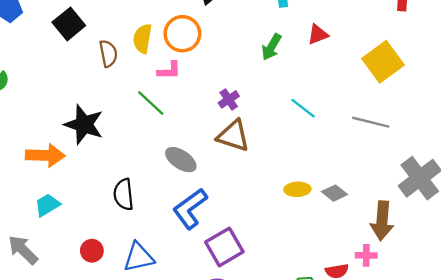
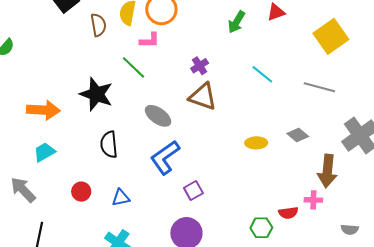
black star: (84, 125) -> (96, 94), moved
gray diamond: (335, 193) -> (298, 135), moved
purple square: (224, 247) -> (193, 191), size x0.6
blue triangle: (139, 257) -> (121, 198), size x0.7

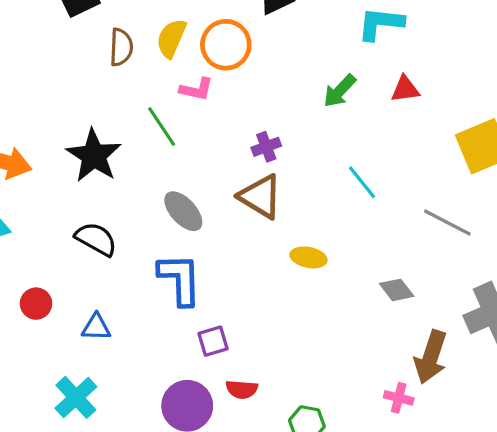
yellow ellipse: (256, 143) -> (309, 257), moved
black semicircle: (109, 144) -> (96, 239), turned 112
blue L-shape: (165, 157) -> (180, 279), turned 111
red semicircle: (288, 213) -> (242, 389), moved

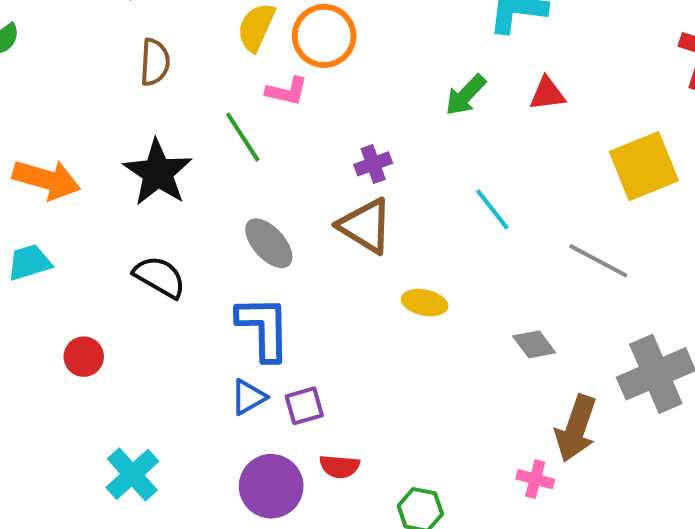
brown semicircle: (121, 47) -> (155, 62), moved
blue triangle: (96, 327) -> (249, 397), moved, turned -32

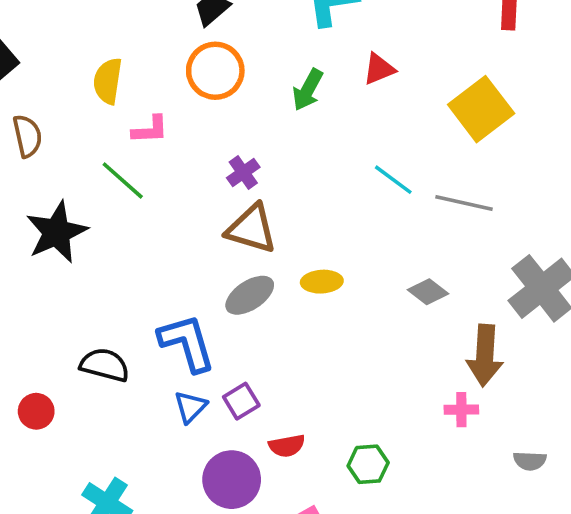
orange circle: (324, 36) -> (215, 71), moved
black star: (158, 173) -> (57, 232), turned 30
cyan line: (492, 209) -> (393, 180), moved
gray ellipse: (269, 243) -> (250, 295), moved, turned -66
black semicircle: (160, 277) -> (105, 365), moved

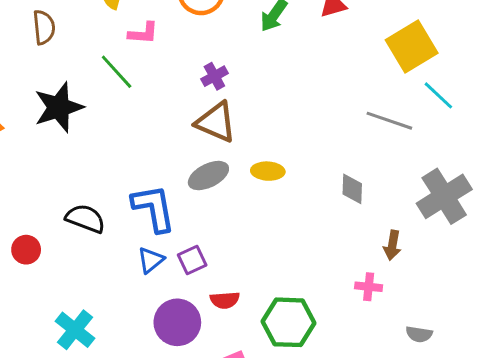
cyan line: (393, 180) -> (438, 95), moved
gray diamond: (428, 292) -> (352, 189), turned 48
brown arrow: (485, 355) -> (392, 245), size x0.6
green hexagon: (368, 464) -> (289, 322), size x1.6

